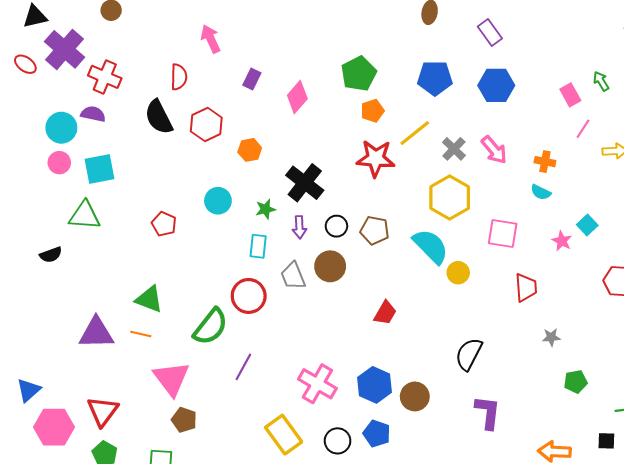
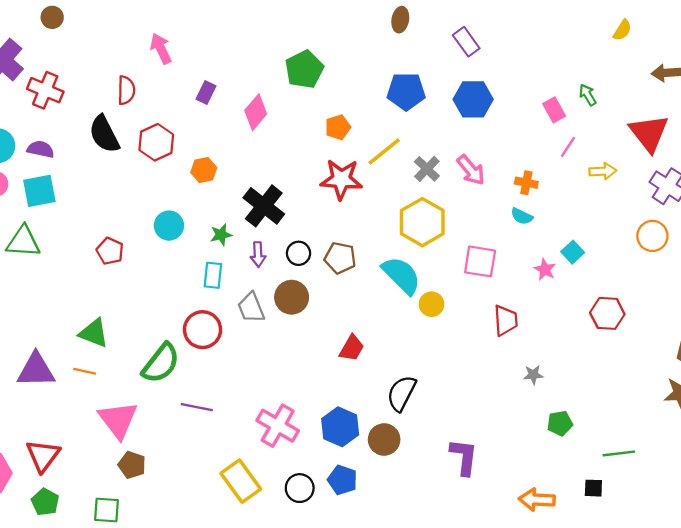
green pentagon: (359, 74) -> (304, 69), moved
purple semicircle: (93, 114) -> (41, 149), moved
black semicircle: (469, 354) -> (401, 393), moved
purple line: (243, 367) -> (197, 407), turned 72

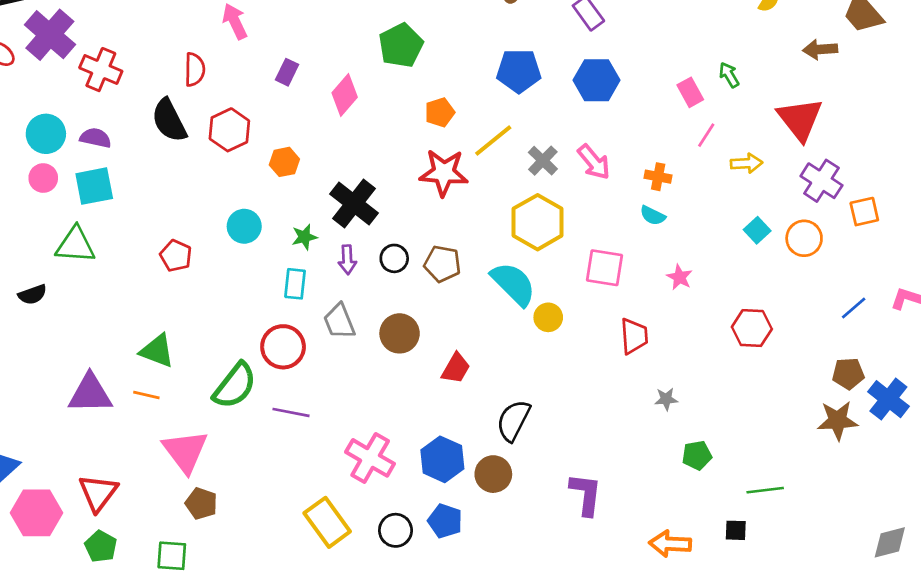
cyan square: (573, 252) -> (757, 230), moved
brown circle: (292, 297) -> (400, 333), moved
purple line: (197, 407) -> (291, 412), moved

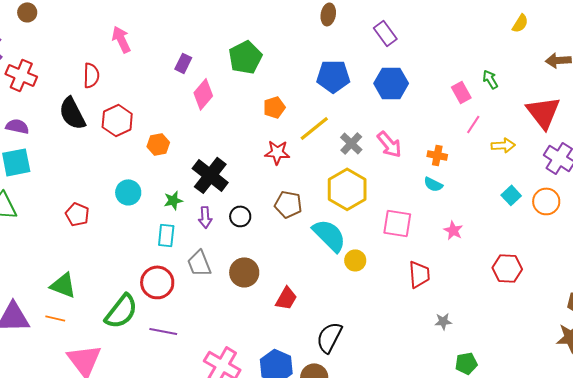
purple rectangle: (287, 72) -> (183, 63), moved
red star: (444, 173) -> (277, 152), size x0.7
brown pentagon: (442, 264) -> (288, 204), moved

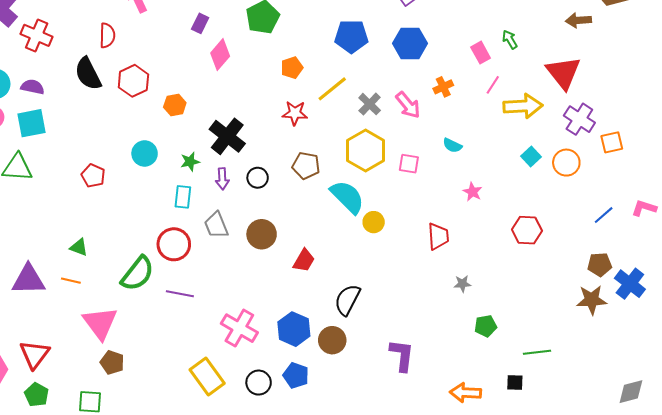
yellow arrow: (503, 145) -> (523, 106), size x1.6
orange cross: (437, 155) -> (443, 87), moved, turned -36
pink square: (397, 223) -> (409, 164), moved, size x0.7
green triangle: (63, 285) -> (79, 247), size x0.7

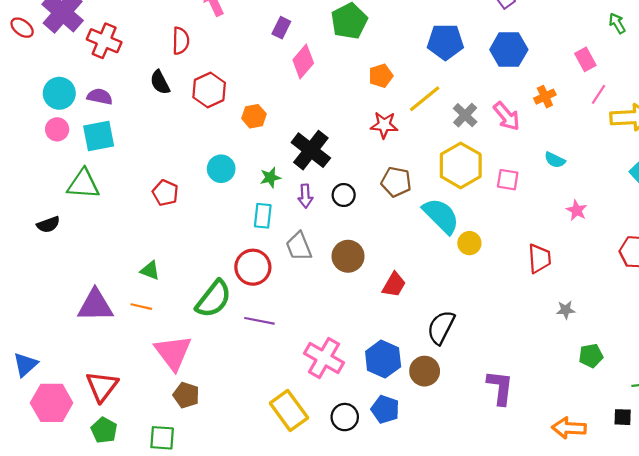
green arrow: (510, 39) -> (617, 23), moved
black semicircle: (88, 74) -> (160, 82), size x0.7

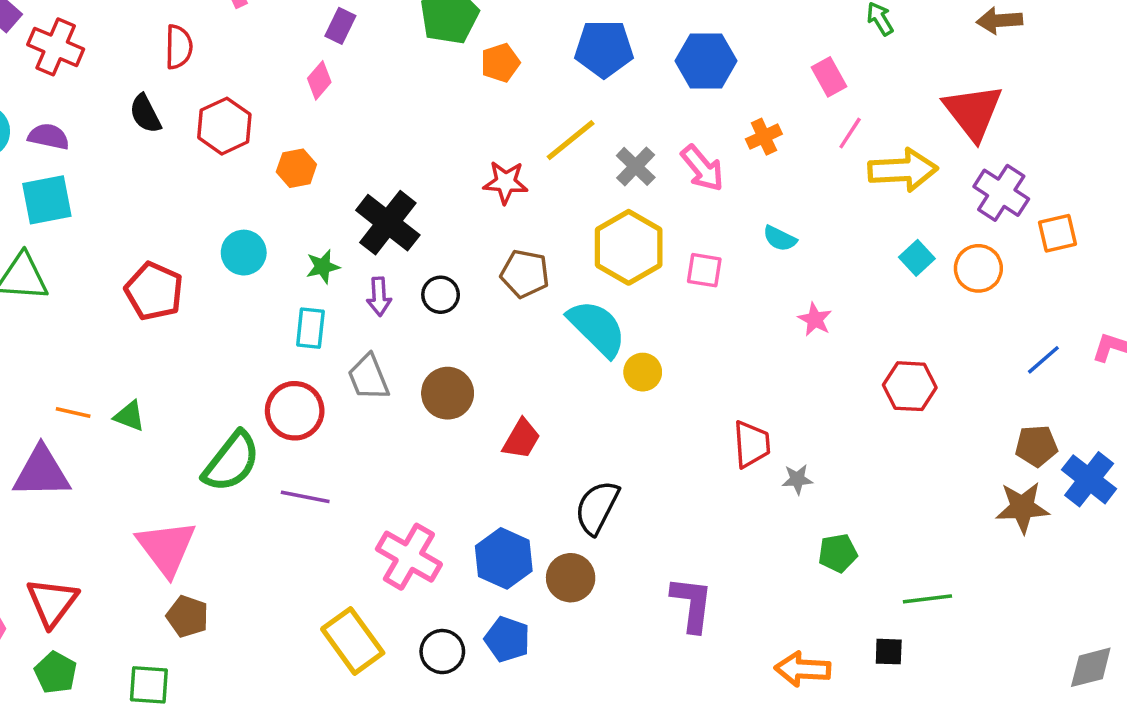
pink diamond: (303, 62) -> (319, 80), moved, size x0.7
orange pentagon: (381, 76) -> (500, 63), moved
red pentagon: (165, 193) -> (154, 291), size x1.4
red trapezoid: (539, 258) -> (752, 444), moved
orange line: (141, 307) -> (73, 413), moved

